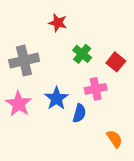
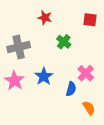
red square: (116, 62) -> (90, 20), moved, turned -32
pink cross: (96, 89) -> (86, 73), moved, turned -35
blue semicircle: (79, 113) -> (71, 89), moved

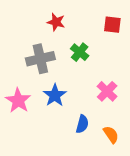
gray cross: (19, 47) -> (40, 59), moved
blue semicircle: (71, 89) -> (82, 124), moved

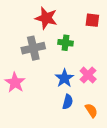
red star: (56, 22) -> (46, 18), size x1.5
green cross: (80, 52) -> (66, 43), turned -32
blue star: (55, 95) -> (64, 78), moved

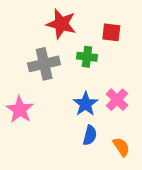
red square: (92, 20) -> (111, 32), moved

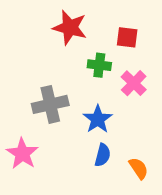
gray cross: (44, 64) -> (50, 104), moved
pink cross: (117, 100) -> (134, 83), moved
pink star: (20, 110) -> (22, 154), moved

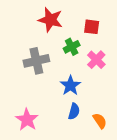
green cross: (99, 65) -> (72, 47), turned -35
gray cross: (50, 104) -> (36, 61), moved
pink star: (22, 154) -> (27, 120), moved

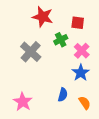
gray cross: (36, 61) -> (31, 52), turned -35
blue star: (70, 86) -> (81, 73), moved

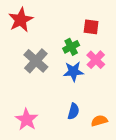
red star: (43, 17) -> (21, 20), moved, turned 30
blue star: (81, 73) -> (73, 71), moved, turned 30
orange semicircle: (85, 103) -> (99, 121), turned -72

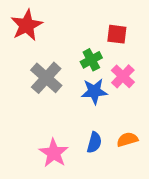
pink star: (27, 120) -> (54, 153), moved
orange semicircle: (99, 121) -> (127, 139), moved

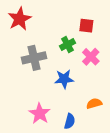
gray cross: (46, 78) -> (34, 58), turned 35
blue star: (94, 91) -> (64, 79), moved
blue semicircle: (94, 142) -> (70, 121), moved

